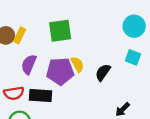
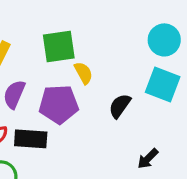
cyan square: (133, 57) -> (163, 84), size x1.5
yellow semicircle: (77, 64) -> (83, 73), moved

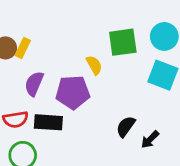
green square: (59, 47) -> (123, 42), moved
black semicircle: (120, 106) -> (126, 127), moved

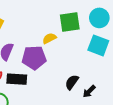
yellow semicircle: (94, 65) -> (49, 38), turned -88

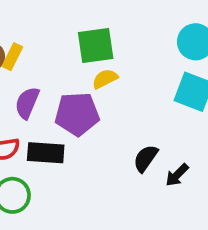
green square: (70, 22) -> (96, 45), moved

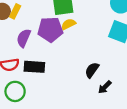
purple pentagon: (77, 114) -> (50, 29), moved
black arrow: (177, 175) -> (105, 87), moved

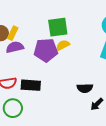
purple semicircle: (24, 38) -> (15, 47), moved, turned 54
black semicircle: (92, 70) -> (85, 88), turned -126

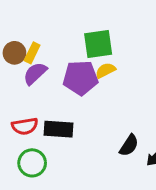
purple semicircle: (15, 47) -> (35, 73), turned -30
black semicircle: (85, 88) -> (129, 145), moved, turned -56

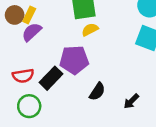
purple pentagon: (81, 78) -> (74, 60), moved
black rectangle: (59, 129) -> (51, 78), turned -50
black semicircle: (129, 145) -> (97, 92), moved

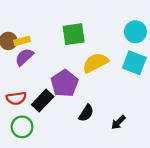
yellow rectangle: (29, 15) -> (22, 41), turned 49
yellow semicircle: (90, 30) -> (95, 63), moved, size x1.6
purple pentagon: (74, 60) -> (64, 83), turned -30

